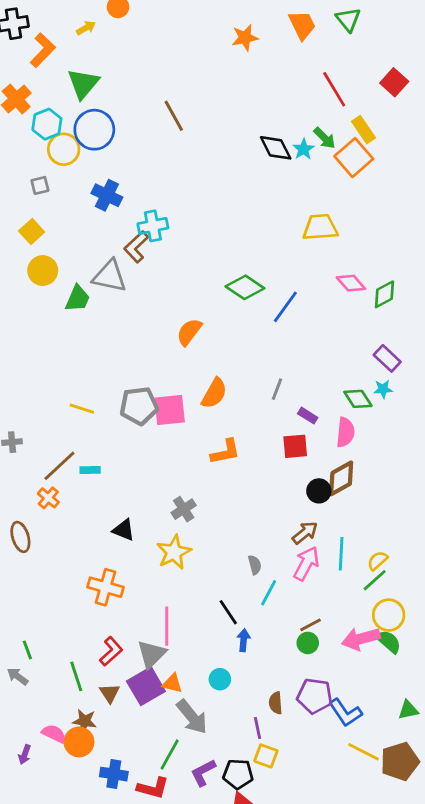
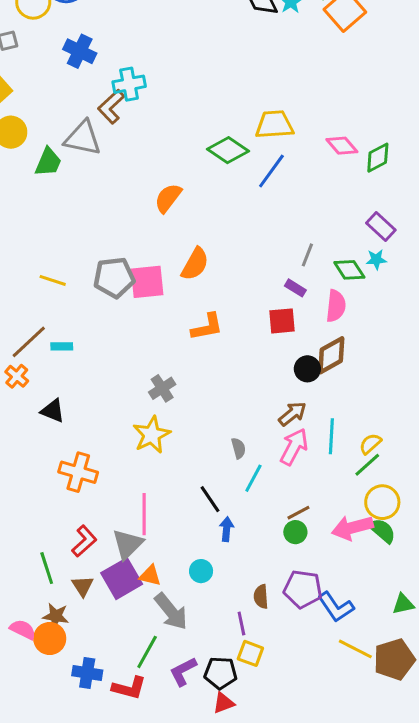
yellow trapezoid: (320, 227) -> (274, 125), moved
gray line: (277, 389) -> (307, 255), moved
black triangle: (124, 530) -> (53, 411), moved

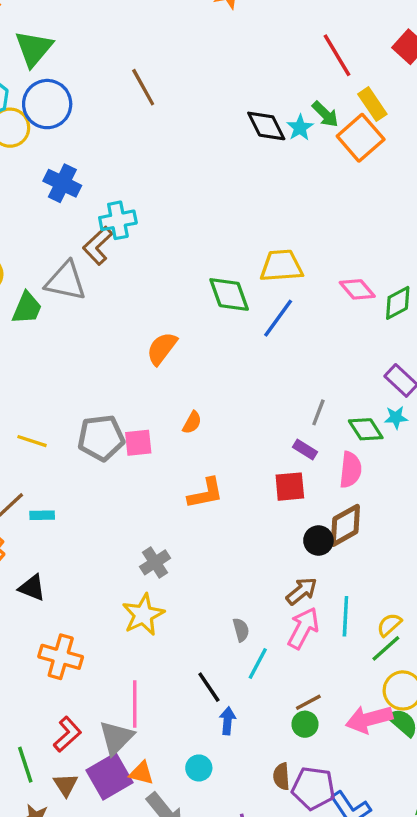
green diamond: (228, 150) -> (229, 294), turned 36
orange semicircle: (195, 264) -> (192, 423), size x0.6
pink square: (147, 282) -> (138, 443), size x0.7
brown semicircle: (261, 597) -> (281, 776), moved

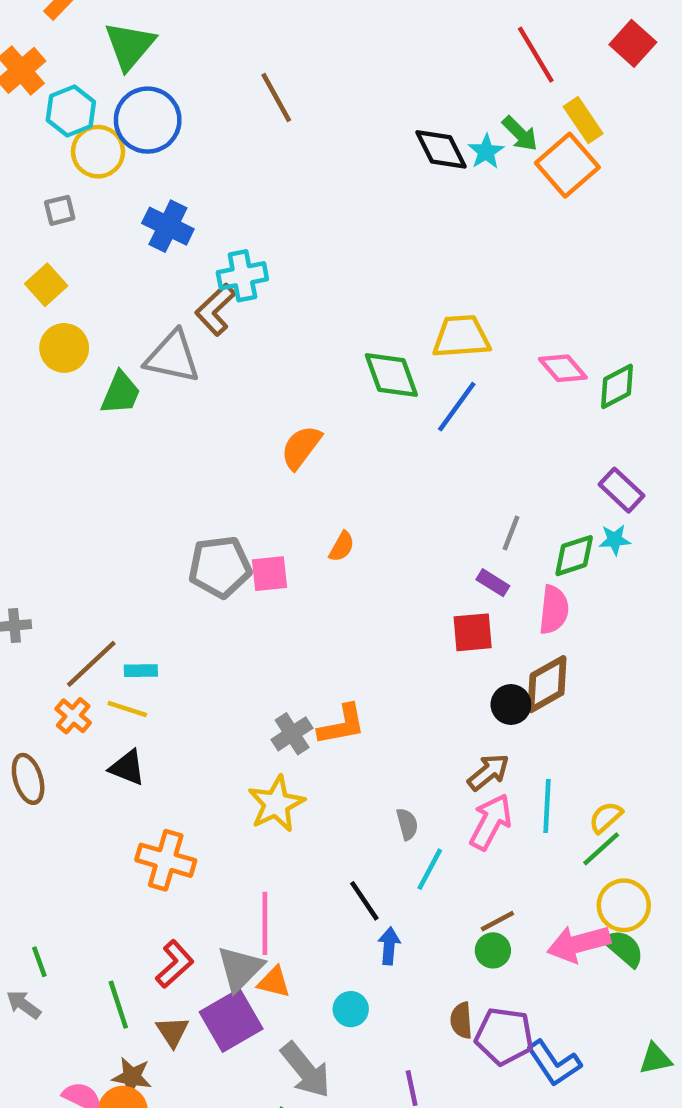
green diamond: (366, 429) -> (574, 556), turned -75
yellow line: (32, 441) -> (127, 709), moved
orange L-shape: (206, 493) -> (342, 725), moved
orange triangle: (142, 773) -> (274, 982), moved

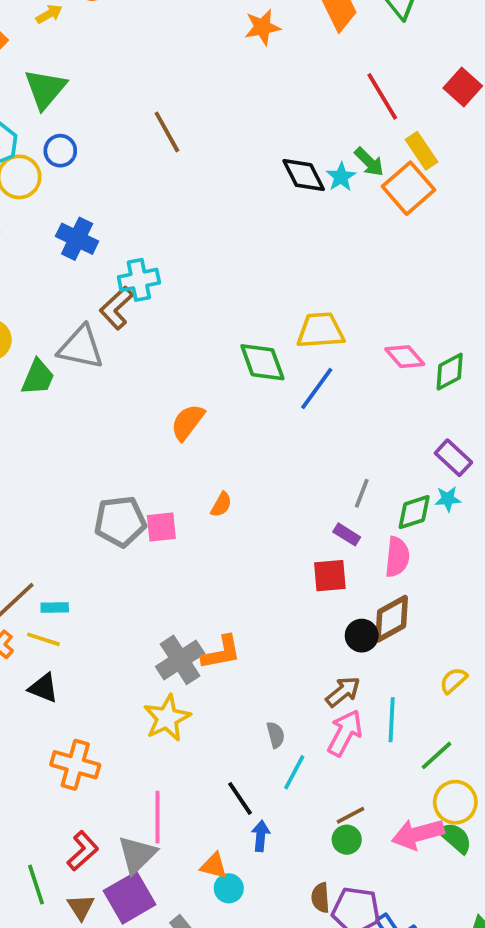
blue circle: (148, 120) -> (60, 151), size x0.6
gray cross: (292, 734) -> (180, 660), size x1.4
yellow semicircle: (606, 817) -> (453, 681), moved
orange triangle: (274, 982) -> (214, 866), moved

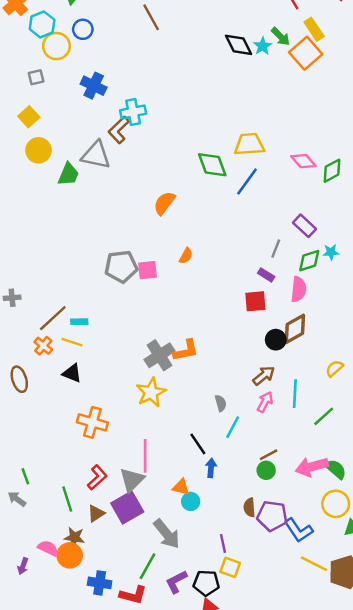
purple rectangle: (453, 458) -> (305, 226), moved
pink arrow: (345, 733) -> (265, 402), size x0.7
yellow circle: (455, 802) -> (336, 504), moved
brown triangle: (81, 907) -> (96, 513), turned 30

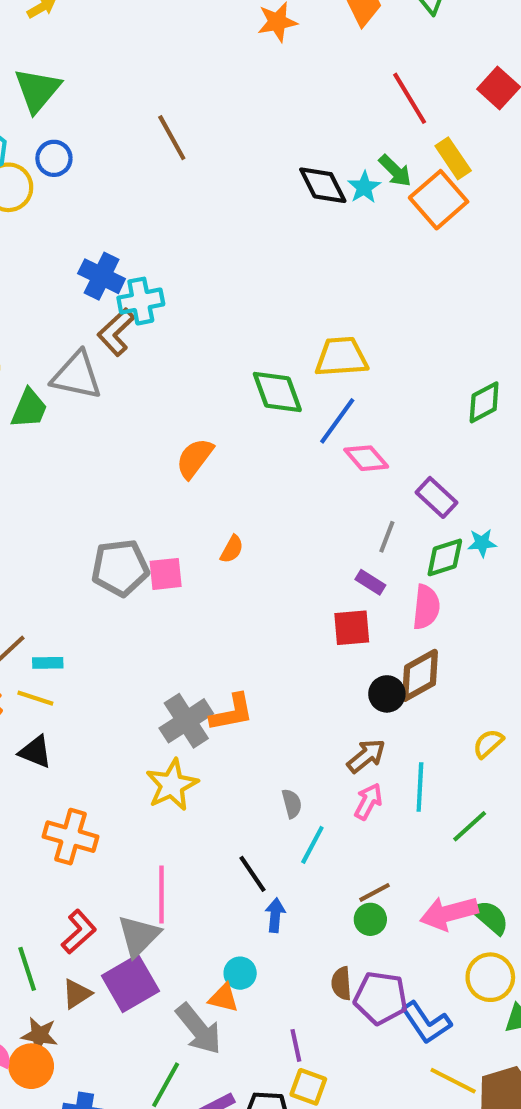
blue cross: (94, 86) -> (102, 276), moved
pink diamond: (303, 161) -> (366, 458), moved
orange triangle: (181, 487) -> (224, 998), moved

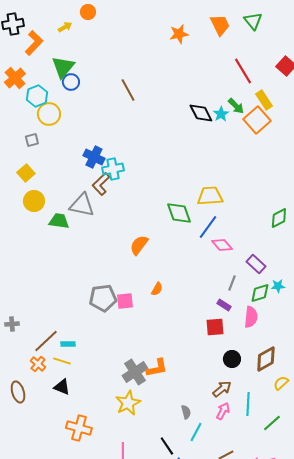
blue circle: (54, 158) -> (71, 82), moved
green trapezoid: (29, 409) -> (59, 221), turned -105
brown diamond: (420, 675) -> (266, 359), moved

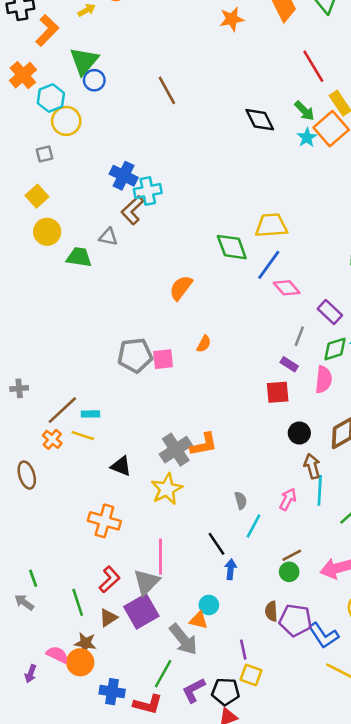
cyan star: (221, 114) -> (307, 138), moved
gray triangle: (82, 205) -> (108, 237), size x0.6
black triangle: (62, 387) -> (121, 466), moved
brown arrow: (222, 389) -> (312, 466), moved, turned -66

